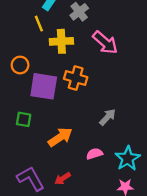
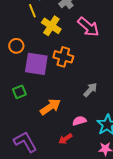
yellow cross: (61, 41) -> (51, 26), turned 36
green square: (24, 119) -> (19, 92), turned -32
red arrow: (63, 179) -> (65, 139), moved

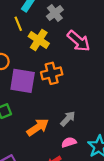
orange cross: (63, 57) -> (52, 73), turned -30
gray arrow: (90, 90) -> (68, 119), moved

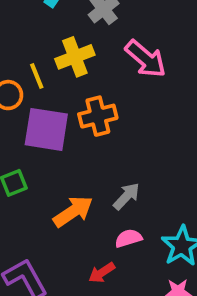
yellow line: (18, 24) -> (37, 76), moved
yellow cross: (39, 40) -> (75, 57), turned 36

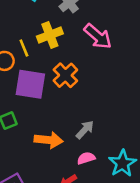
orange cross: (98, 116) -> (65, 75), turned -30
orange arrow: (73, 212) -> (49, 140), turned 40

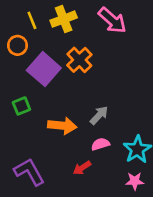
yellow line: (24, 48) -> (32, 20), moved
purple square: (30, 84) -> (44, 69), turned 32

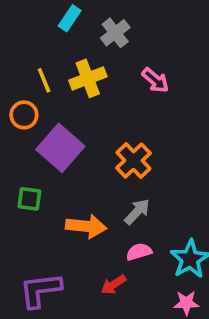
pink arrow: (112, 20) -> (155, 80), size x0.7
orange cross: (79, 60) -> (133, 161), moved
green square: (21, 106) -> (29, 199), turned 30
purple L-shape: (29, 172) -> (40, 290), turned -68

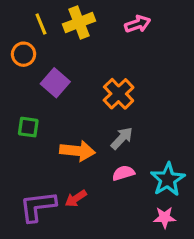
pink arrow: (155, 80) -> (138, 24), turned -60
purple square: (60, 148) -> (55, 83), size x0.7
red arrow: (113, 285) -> (76, 198), moved

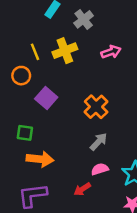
orange arrow: (77, 151) -> (40, 159), moved
red arrow: (76, 198) -> (82, 189), moved

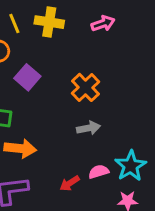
yellow cross: (65, 51) -> (49, 22), turned 30
gray arrow: (99, 142) -> (88, 128), turned 36
pink semicircle: (100, 169) -> (99, 172), moved

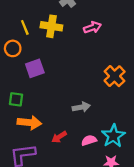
purple square: (27, 77) -> (35, 68), turned 30
orange cross: (86, 87) -> (115, 76), moved
red arrow: (70, 183) -> (59, 137), moved

